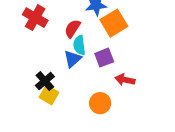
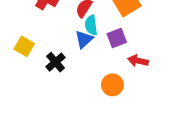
yellow square: (49, 95) -> (24, 46), moved

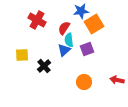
yellow square: (24, 46) -> (22, 55), turned -32
red arrow: (138, 61) -> (117, 80), moved

